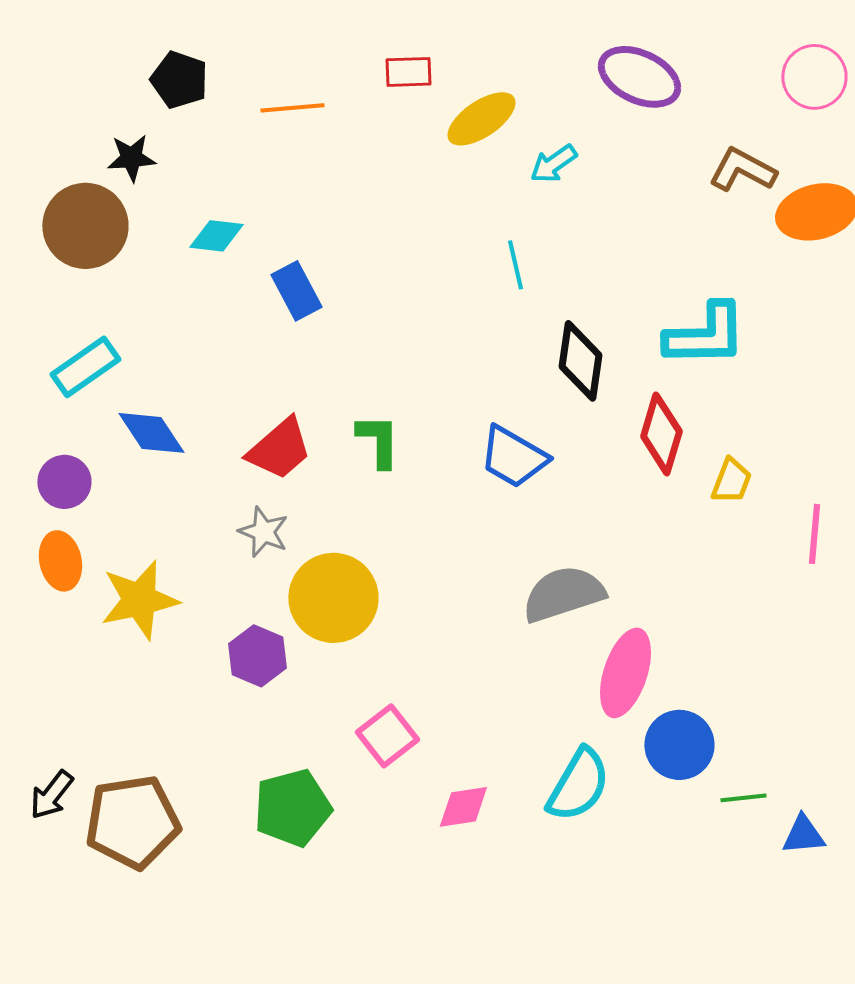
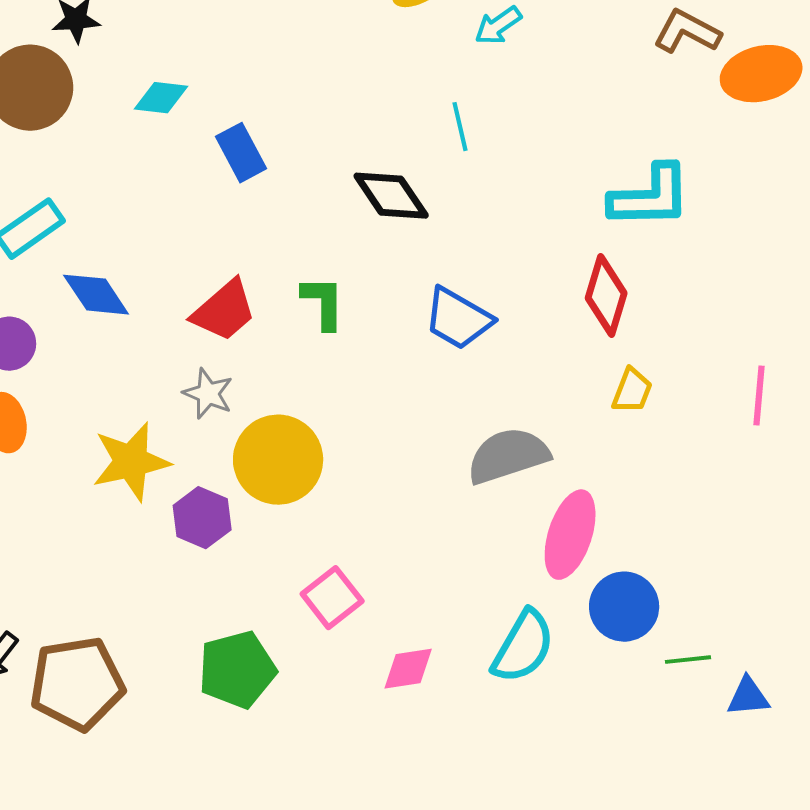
black diamond: (580, 361) -> (391, 196), moved, turned -42
yellow trapezoid: (731, 481) -> (632, 391), moved
yellow star: (139, 600) -> (131, 462), moved

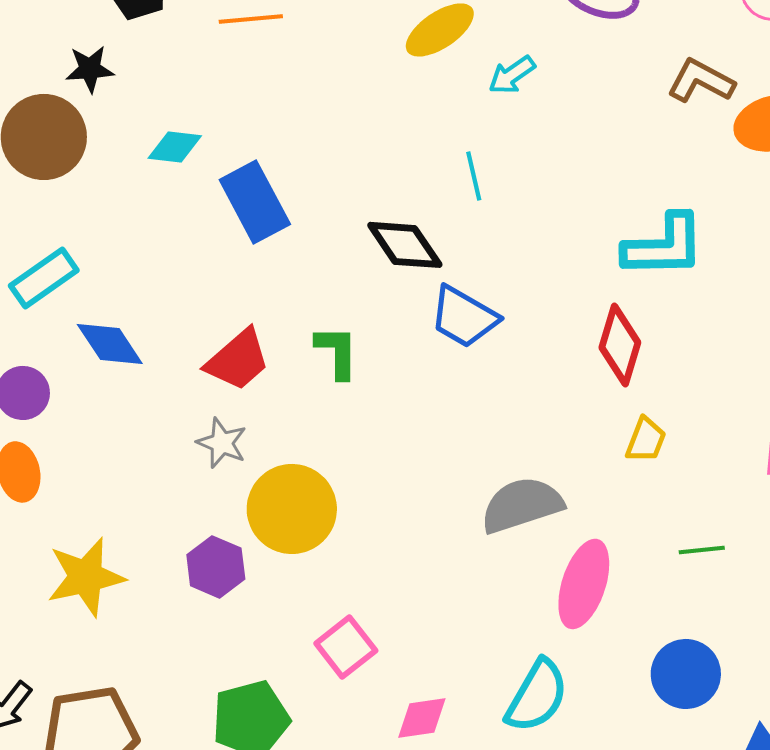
blue rectangle: (241, 153) -> (255, 202), size x1.4
blue trapezoid: (458, 319) -> (464, 317), moved
yellow star: (131, 462) -> (86, 577), moved
blue circle: (624, 607) -> (686, 674), moved
green line: (688, 660) -> (702, 550), moved

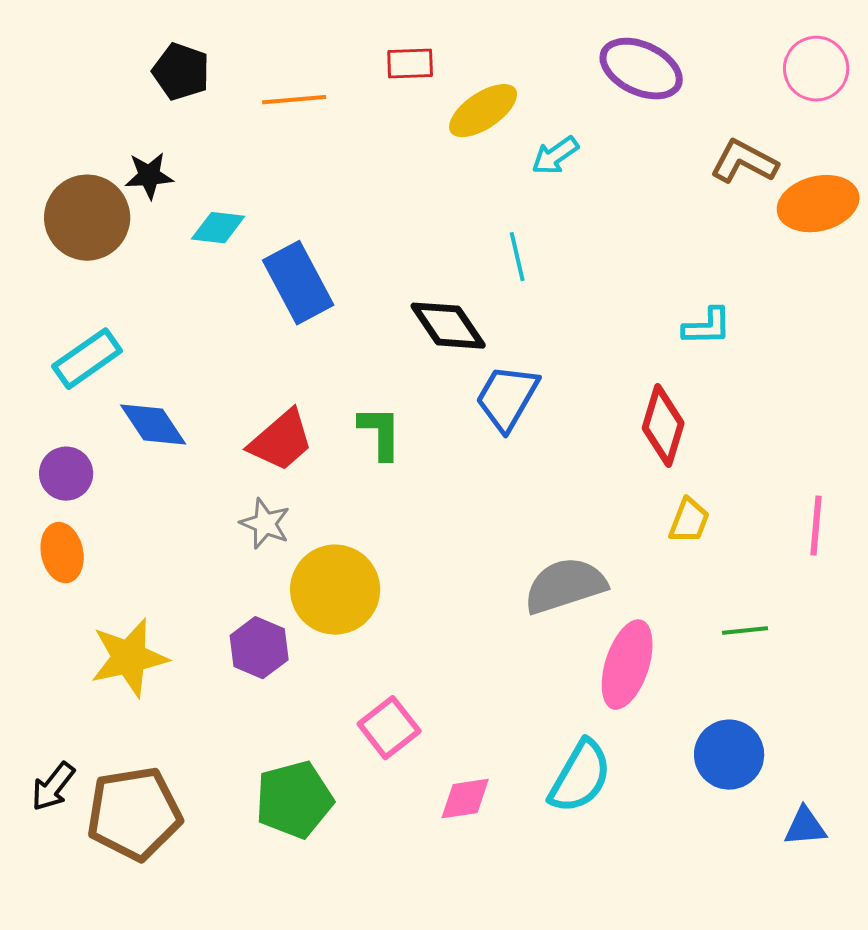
black star: (90, 69) -> (149, 176), moved
cyan L-shape: (664, 246) -> (707, 327), size x0.6
blue trapezoid: (464, 317) -> (507, 398), turned 90

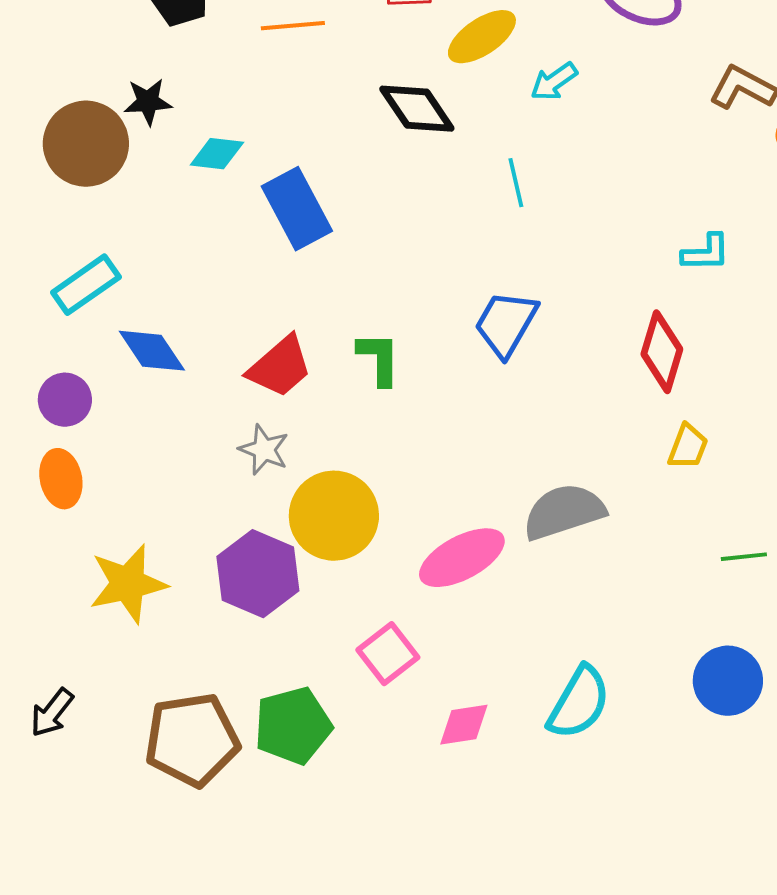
black diamond: (448, 326) -> (417, 109), moved
purple hexagon: (259, 648) -> (258, 574), size x1.4
pink ellipse: (627, 665) -> (462, 558), moved, turned 44
brown pentagon: (134, 814) -> (192, 740), moved

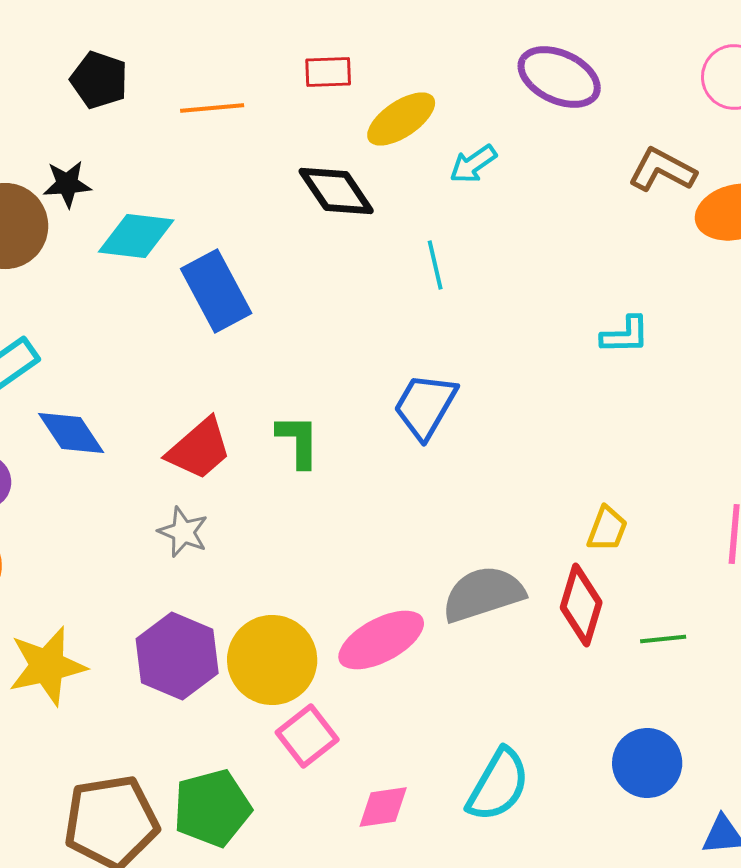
cyan diamond: (217, 154) -> (136, 236), size x1.4
red diamond: (662, 352) -> (581, 605), moved
yellow circle: (334, 516) -> (272, 660), moved

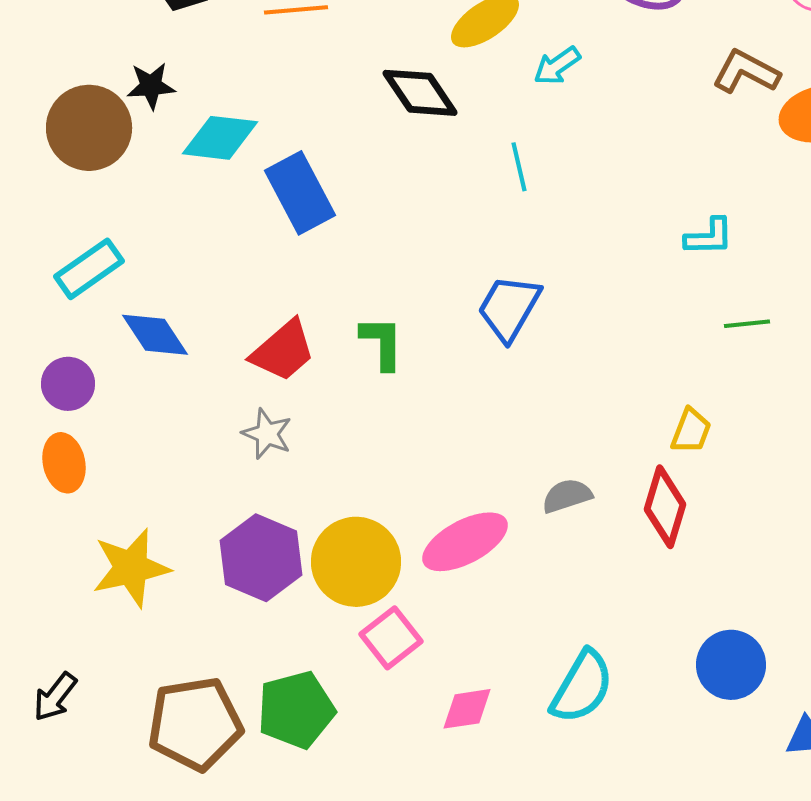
gray semicircle: (483, 594) -> (567, 496), size x0.6
green line: (663, 639) -> (747, 324), moved

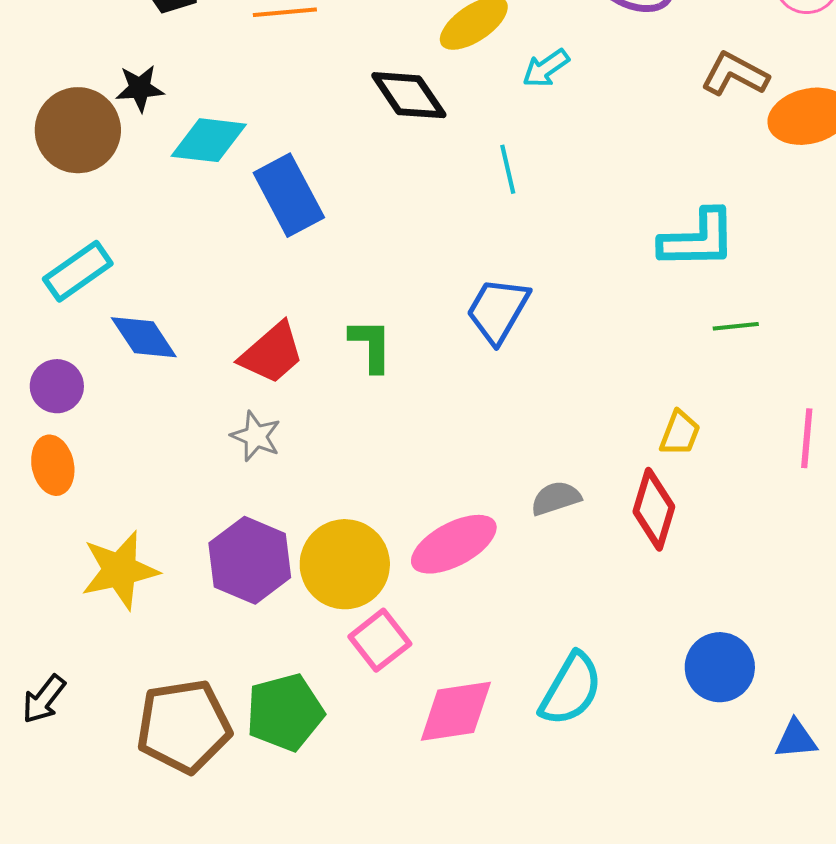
cyan L-shape: (709, 237) -> (698, 239), size x1.6
pink diamond: (467, 709) -> (456, 711), size x1.5

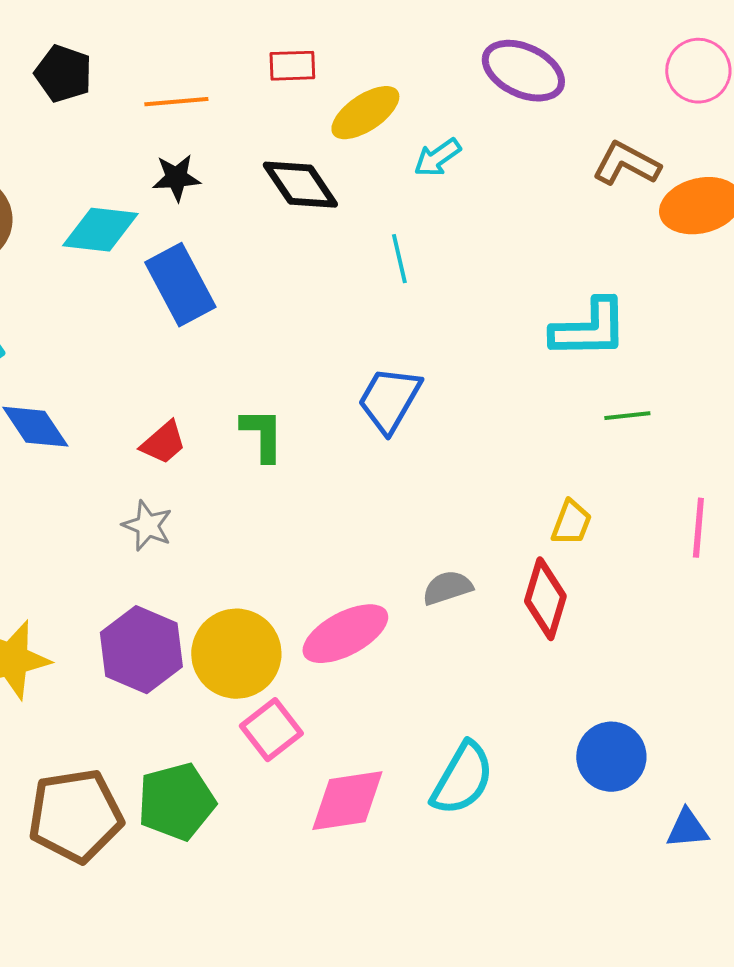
black star: (140, 88) -> (176, 178), moved
red trapezoid: (272, 353) -> (163, 443), size x0.7

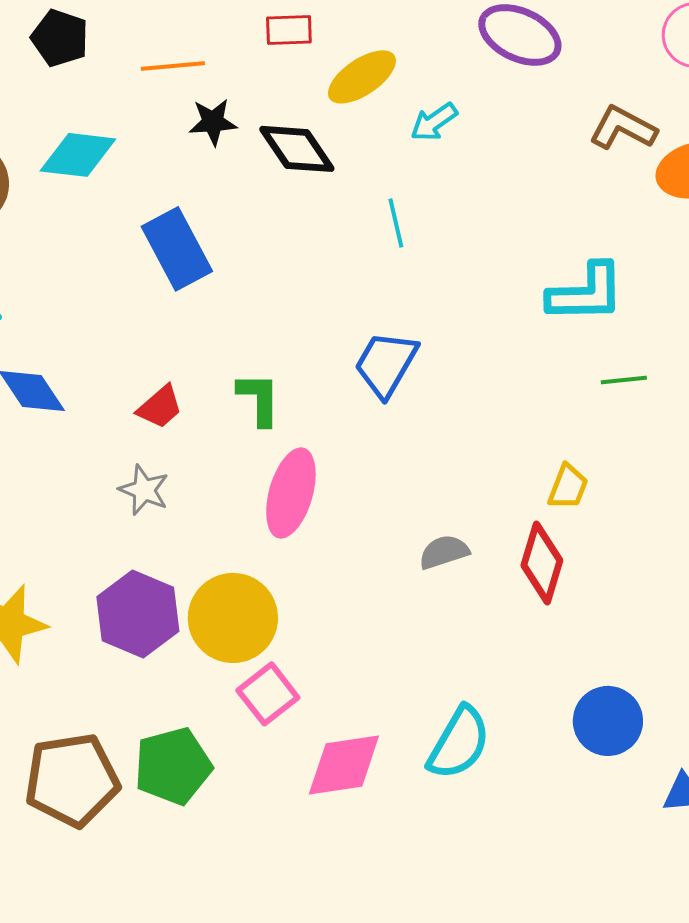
black star: (176, 178) -> (213, 122), moved
cyan diamond: (100, 230) -> (78, 155), moved
pink ellipse: (345, 634) -> (291, 493), moved, turned -46

